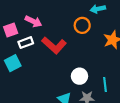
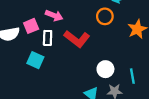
white rectangle: (26, 43) -> (48, 38), turned -64
cyan square: (13, 63) -> (35, 60), turned -35

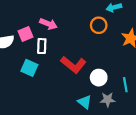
red L-shape: (77, 39) -> (73, 65), moved

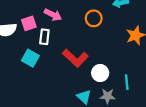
orange circle: (99, 25) -> (94, 18), moved

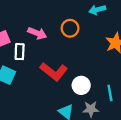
pink arrow: (53, 15) -> (37, 33), moved

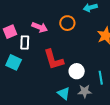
red L-shape: (54, 72) -> (54, 59), turned 35

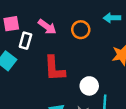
white circle: (77, 71) -> (89, 86), moved

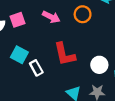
white rectangle: (25, 41) -> (36, 68), moved, turned -35

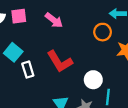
orange circle: (83, 14) -> (103, 32), moved
red L-shape: (65, 54) -> (60, 61), turned -30

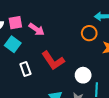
pink arrow: (54, 20) -> (37, 29), moved
cyan square: (13, 52) -> (13, 44), moved

